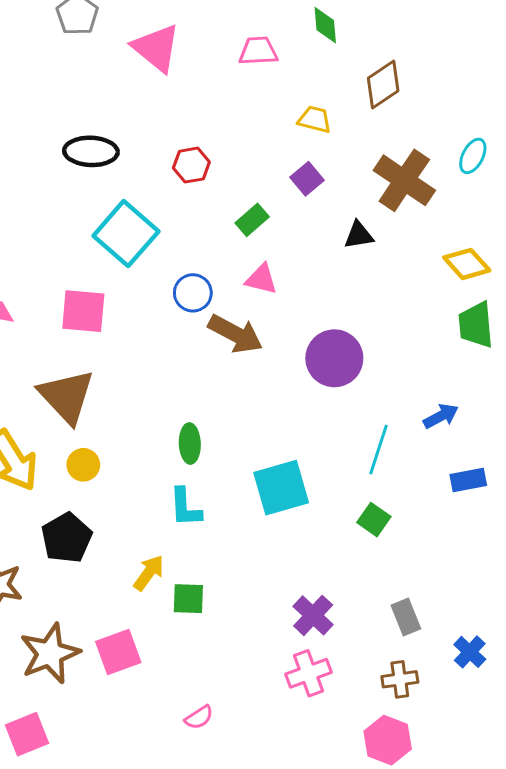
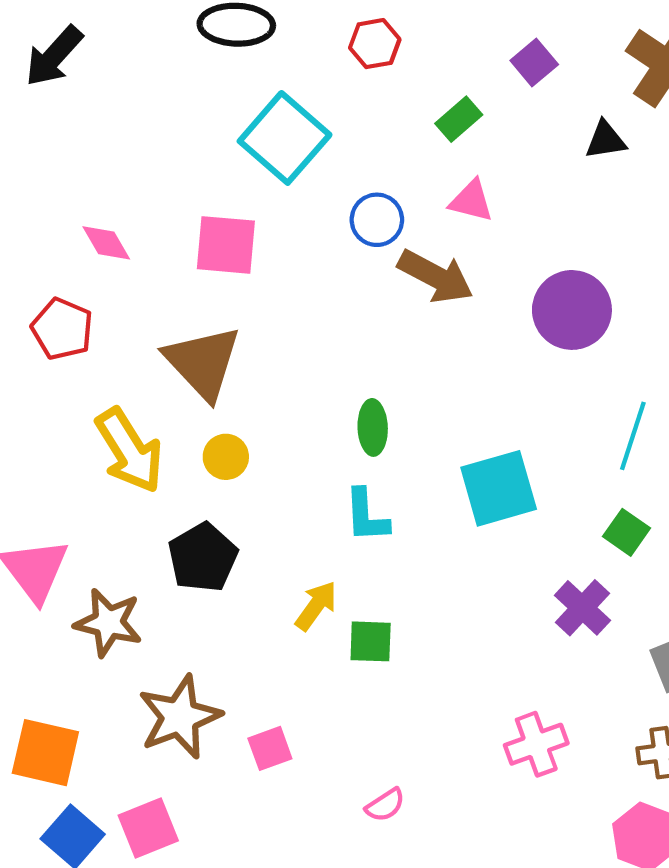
purple cross: (313, 615) -> (582, 608), moved
pink square: (118, 652) -> (270, 748), moved, size x0.7

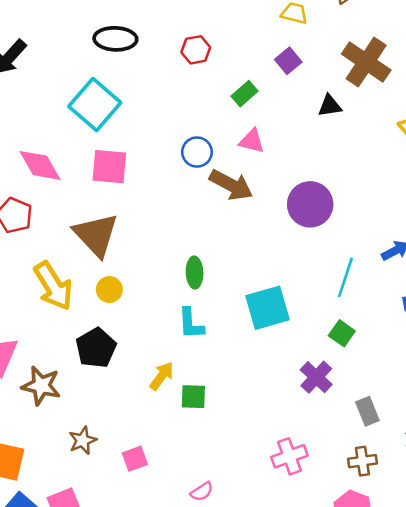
cyan square: (285, 138) -> (95, 105), moved
pink diamond: (106, 243) -> (40, 165), size x1.5
brown star: (180, 717) -> (83, 440), size x0.6

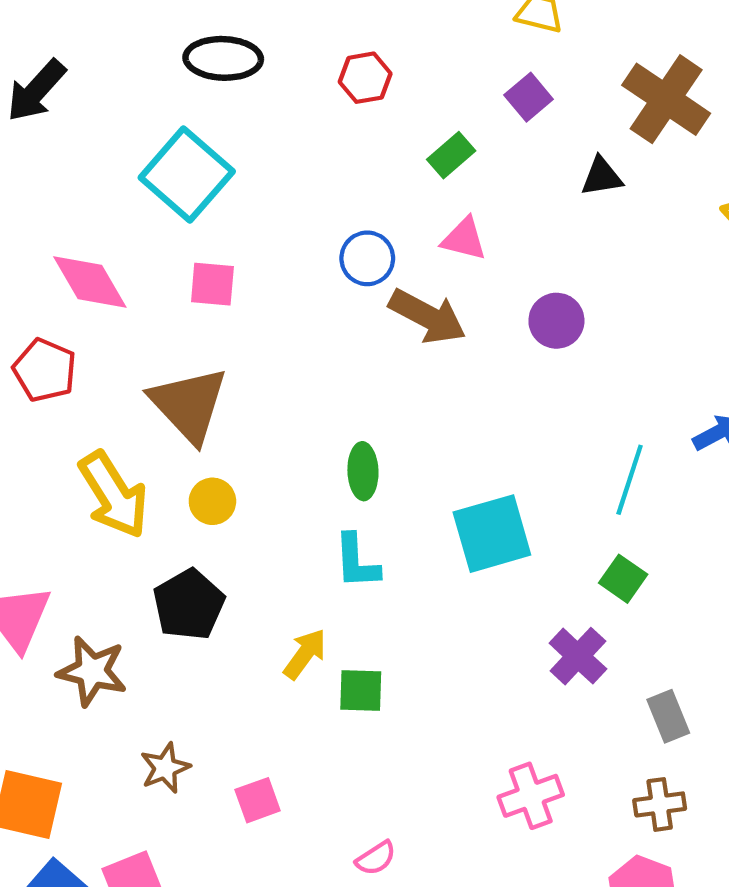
pink square: (109, 167) -> (212, 284), size x0.7
purple circle: (310, 204) -> (556, 321), moved, size x0.7

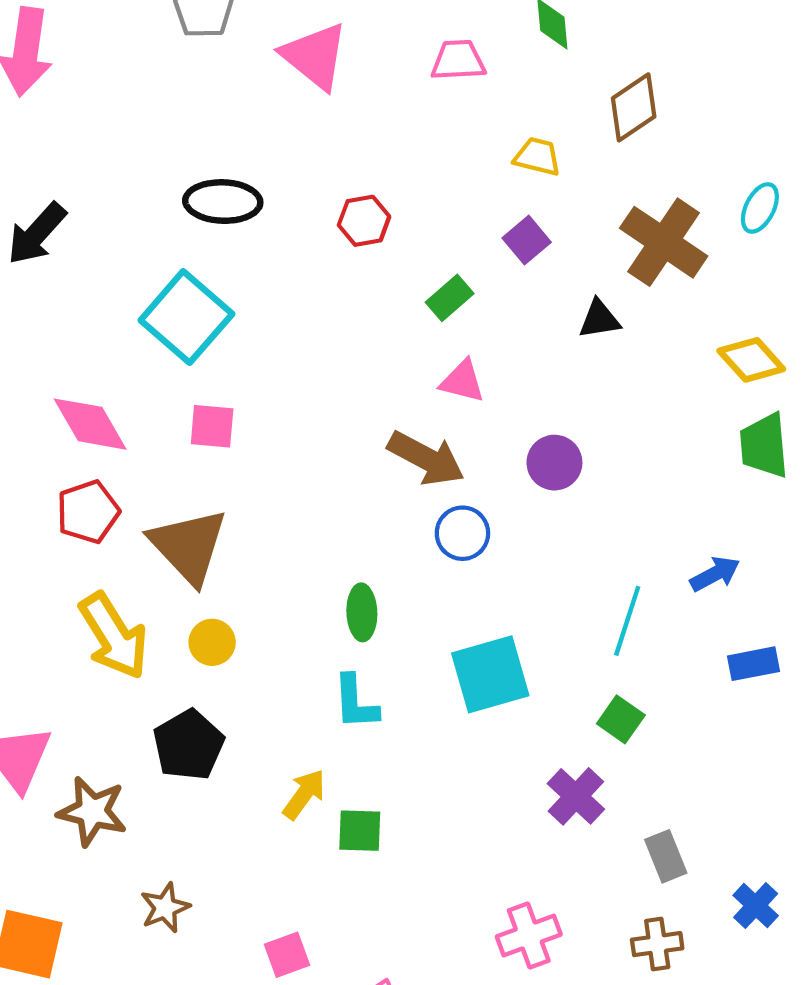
blue circle: (367, 258) -> (462, 533), moved
red pentagon: (45, 370) -> (88, 512), moved, turned 30
pink square: (258, 800) -> (287, 955), moved

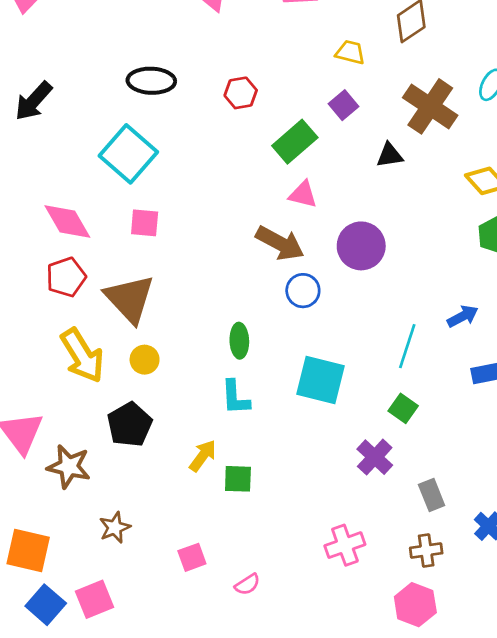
green rectangle: (450, 298) -> (295, 142), size x1.5
purple circle: (554, 463) -> (361, 246), size x1.4
cyan square: (490, 674) -> (321, 380), turned 30

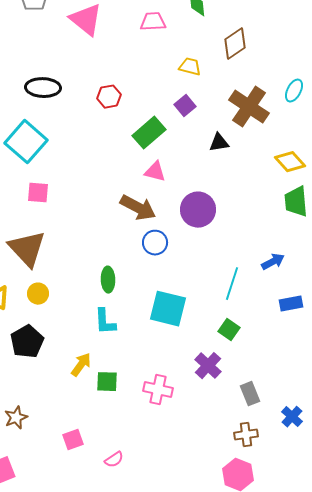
pink cross: (345, 545) -> (158, 390), moved, turned 32

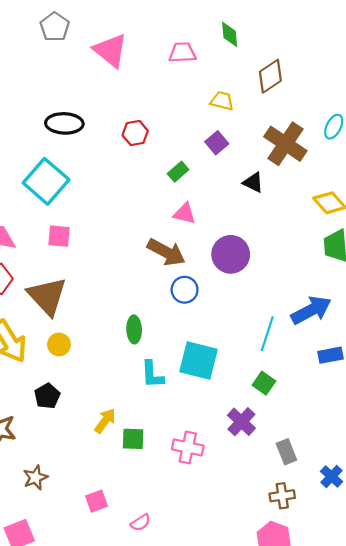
green rectangle: (149, 133) -> (178, 172), size x0.6
black triangle: (219, 143) -> (253, 182), turned 35
blue arrow: (273, 262) -> (311, 310), size x1.6
cyan L-shape: (105, 322) -> (152, 375), moved
black pentagon: (27, 342) -> (47, 396), size x0.7

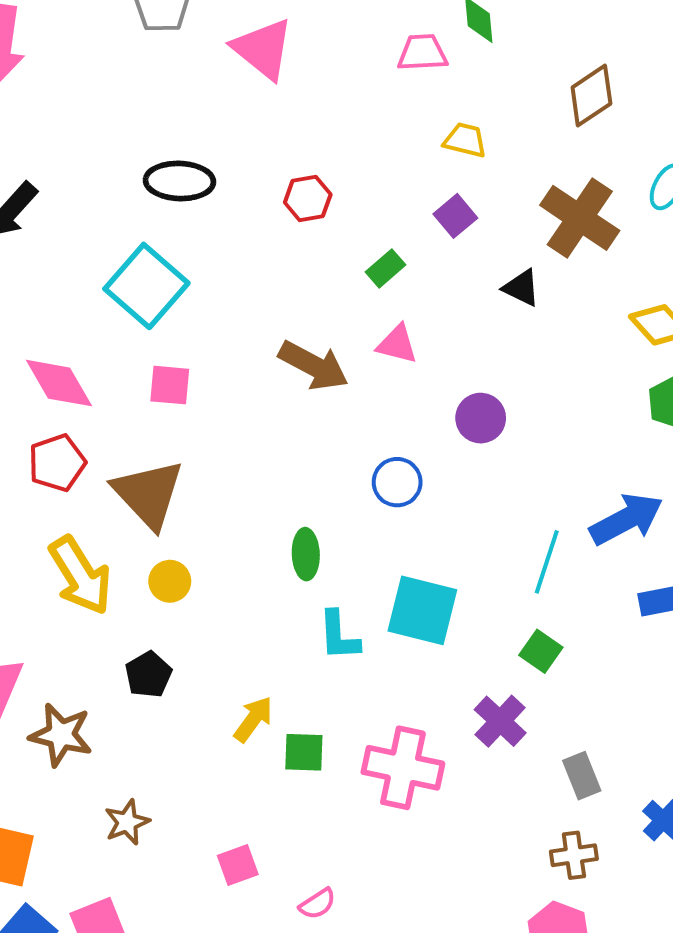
pink trapezoid: (182, 53) -> (422, 53), moved
brown diamond: (270, 76) -> (591, 96), moved
brown arrow: (166, 252) -> (314, 366), moved
purple circle: (231, 254) -> (481, 418), size x0.7
pink cross: (188, 447) -> (403, 768), size x1.4

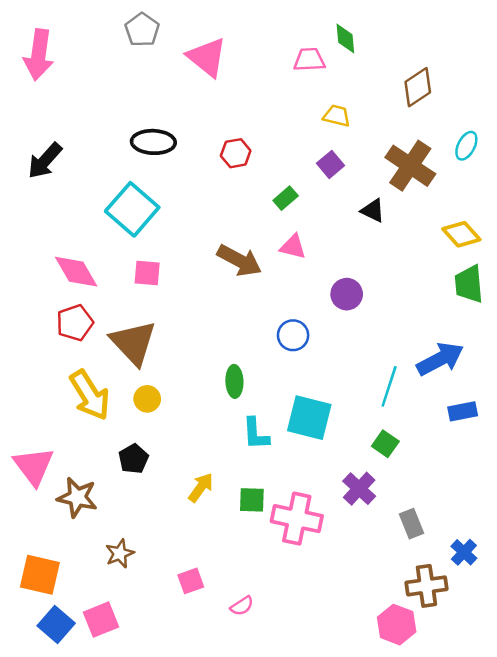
green square: (304, 752) -> (252, 500), moved
brown cross: (574, 855) -> (426, 586), moved, size x1.4

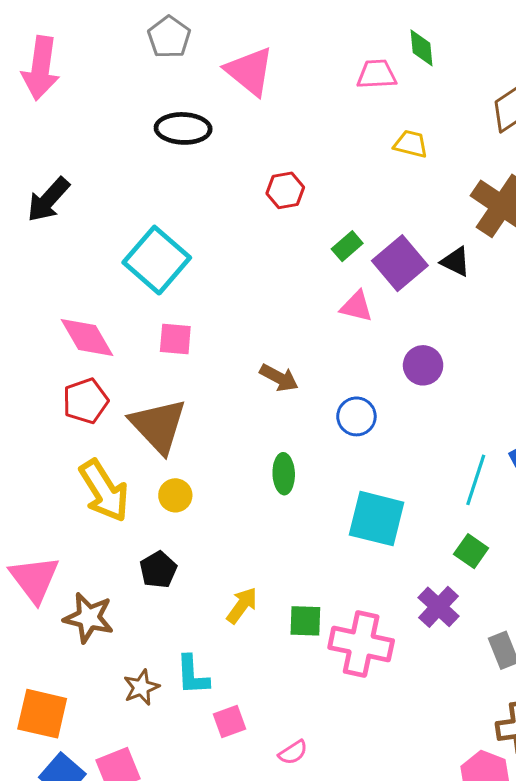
black ellipse: (153, 142) -> (183, 128), moved
purple square: (330, 164) -> (400, 263), moved, size x1.6
brown arrow: (239, 260) -> (279, 378), moved, size x0.7
cyan L-shape: (256, 434) -> (192, 675), moved

